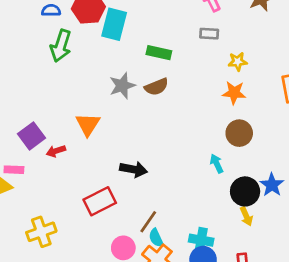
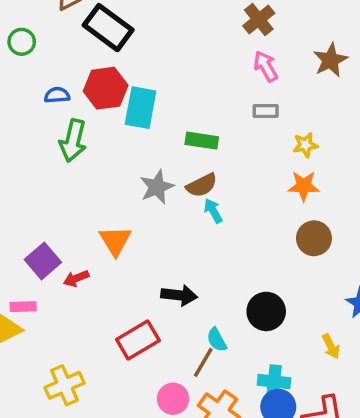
cyan arrow: (217, 164) -> (213, 211), moved
black circle: (245, 191) -> (266, 311), moved
cyan semicircle: (156, 238) -> (217, 340), moved

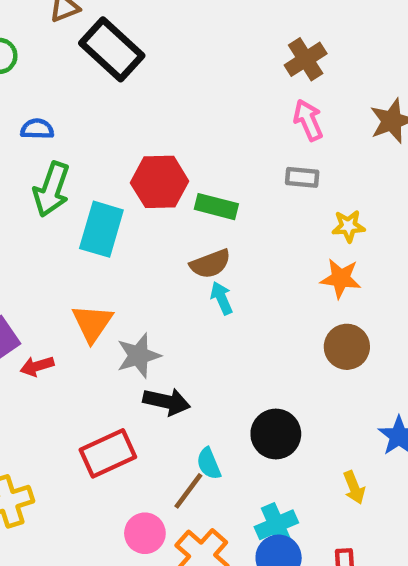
red hexagon: (106, 88) -> (160, 182), moved
cyan rectangle: (141, 108) -> (101, 229), moved
gray star: (157, 187) -> (139, 356), moved
cyan cross: (274, 382) -> (276, 525), turned -36

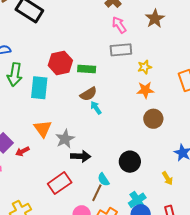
gray rectangle: (302, 177) -> (121, 50), size x1.5

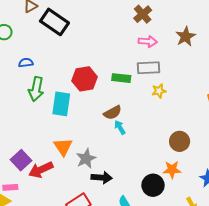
pink arrow: (119, 25) -> (148, 41), turned 126
yellow star: (145, 67) -> (159, 91), moved
green rectangle: (87, 69) -> (121, 78), moved
orange star: (145, 90) -> (172, 170), moved
red arrow: (22, 151) -> (41, 170), size x1.6

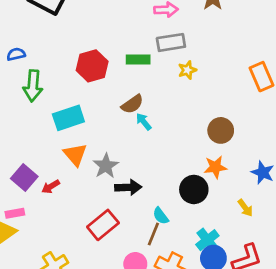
cyan rectangle: (61, 104) -> (68, 118), moved, turned 70
red arrow: (41, 170) -> (51, 187), size x0.6

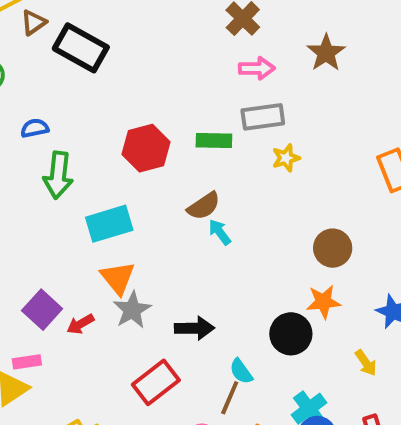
gray star: (106, 166) -> (132, 310), moved

